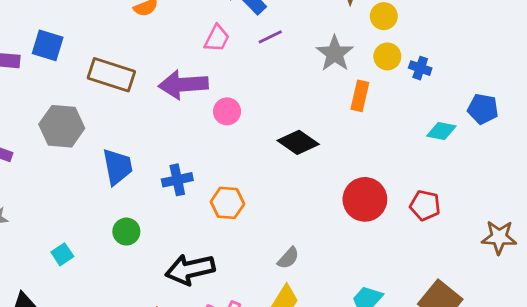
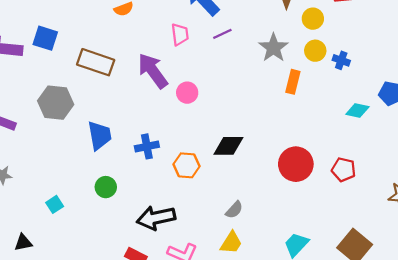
pink trapezoid: (217, 38) -> (180, 34), turned -35
purple arrow: (183, 84) -> (153, 71), turned 57
black diamond: (298, 142) -> (228, 146), moved, turned -36

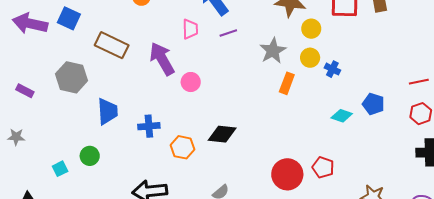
red circle: (296, 164) -> (287, 174), moved
green circle: (106, 187) -> (90, 156), moved

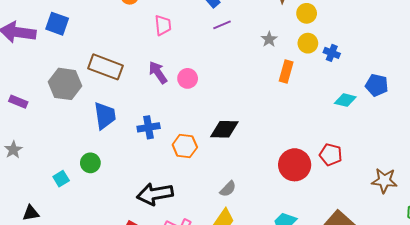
pink trapezoid: (190, 29) -> (163, 25), moved
brown rectangle: (112, 45) -> (105, 67), moved
gray star: (273, 51) -> (269, 39), size x0.6
purple arrow: (162, 59) -> (158, 72), moved, size x0.7
gray star: (16, 137) -> (13, 150), turned -30

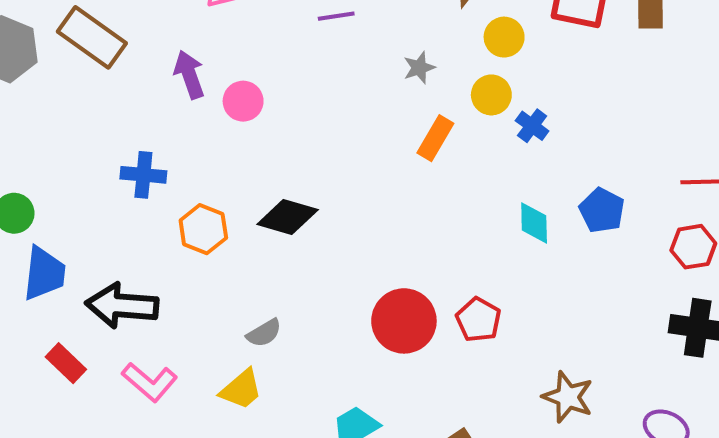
cyan diamond: (345, 100) -> (534, 223), turned 60
blue trapezoid: (105, 116) -> (44, 273), moved

